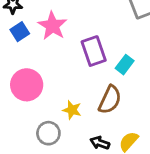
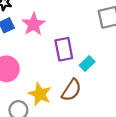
yellow star: (72, 110) -> (40, 94), size x1.5

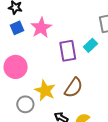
cyan rectangle: (87, 64) -> (90, 45), moved

